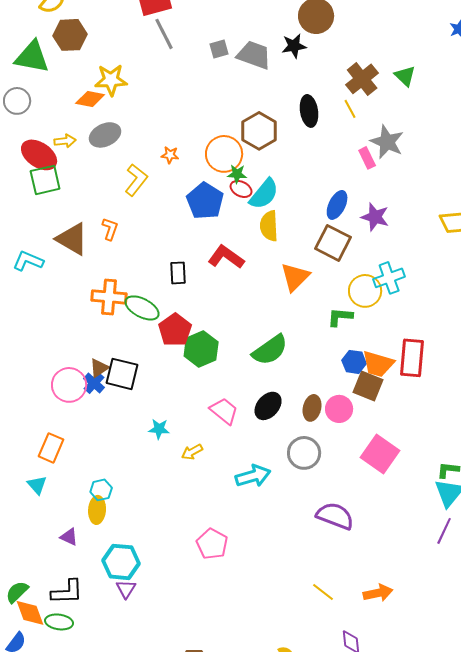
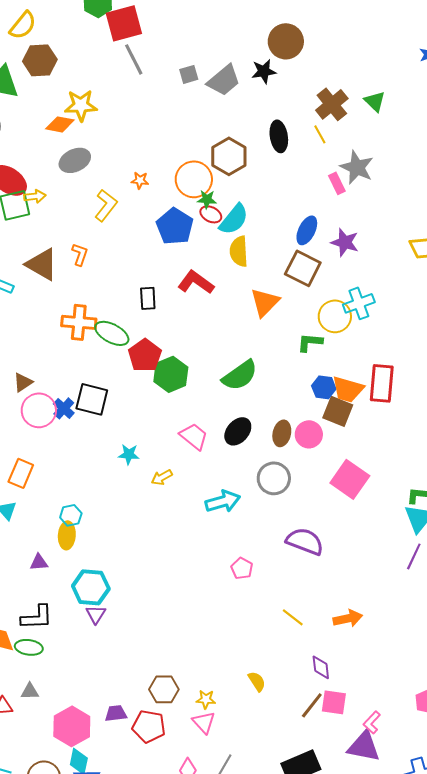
gray trapezoid: (254, 55) -> (224, 80), turned 120
yellow arrow: (65, 141) -> (35, 196), moved
brown triangle: (99, 368) -> (23, 382), moved
purple triangle: (69, 537) -> (39, 562), turned -30
pink pentagon: (212, 544) -> (242, 568), moved, size x0.7

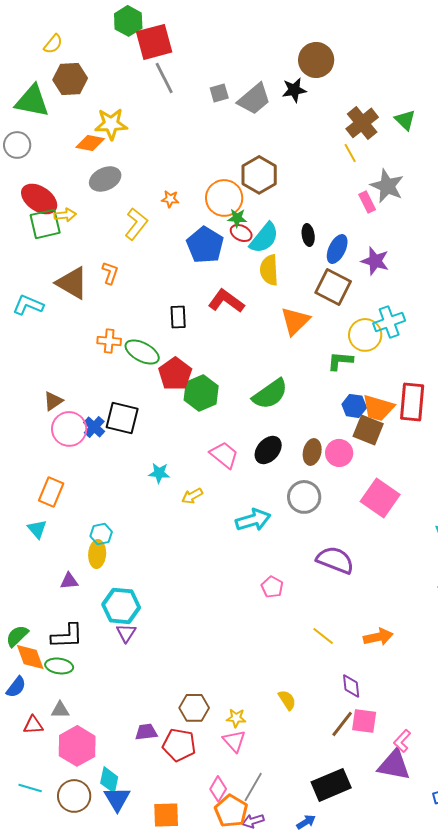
yellow semicircle: (23, 25) -> (53, 44), size x0.7
black ellipse: (279, 136) -> (308, 235), moved, size x0.7
orange cross: (79, 322) -> (109, 341), size x0.7
pink hexagon: (72, 726) -> (77, 746), moved

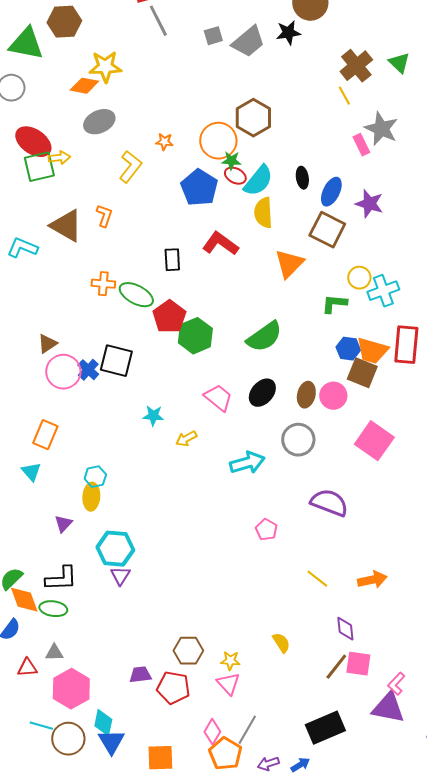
cyan cross: (389, 322) -> (383, 291), moved
yellow circle: (365, 335) -> (359, 278), size x0.7
purple triangle: (69, 581) -> (63, 524), turned -42
cyan line: (30, 788) -> (41, 726), moved
purple arrow: (253, 821) -> (268, 764), moved

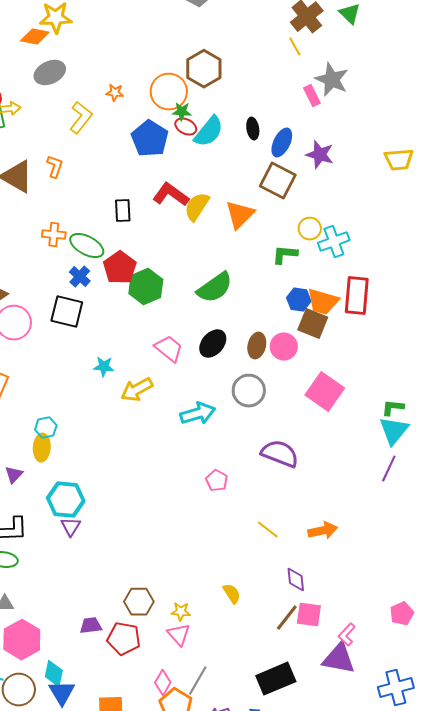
yellow semicircle: (263, 213) -> (197, 207), moved, turned 36
blue cross: (88, 370) -> (80, 277), moved
yellow arrow: (186, 439) -> (137, 390), size x1.5

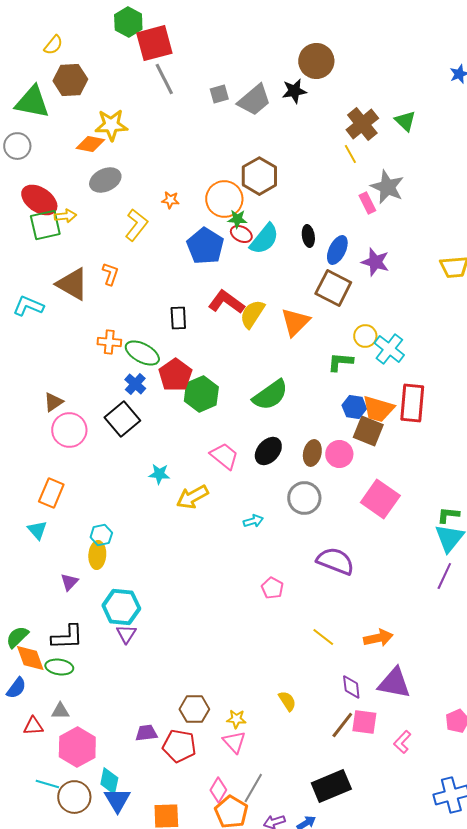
cyan cross: (334, 242) -> (389, 349), turned -32
black square: (67, 312) -> (122, 419), turned 36
cyan arrow: (198, 414) -> (253, 521), size x0.6
purple triangle: (339, 659) -> (394, 683), moved

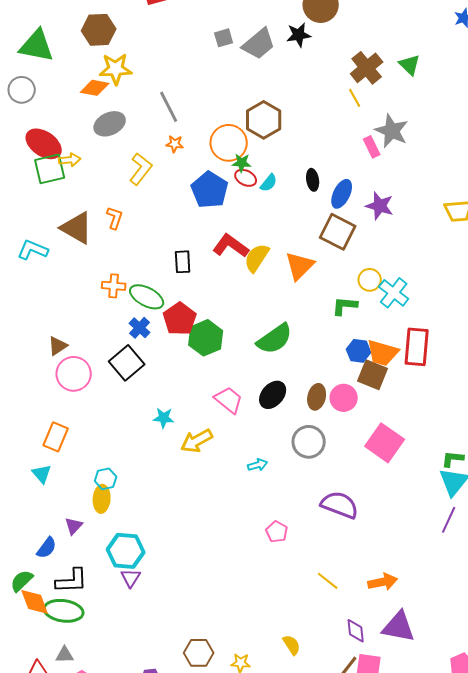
gray line: (164, 79) -> (169, 107), moved
brown hexagon: (70, 80) -> (99, 30), moved
cyan semicircle: (264, 239) -> (269, 183), size x0.6
green ellipse: (59, 667) -> (64, 611), size x1.4
blue semicircle: (16, 688) -> (47, 548), moved

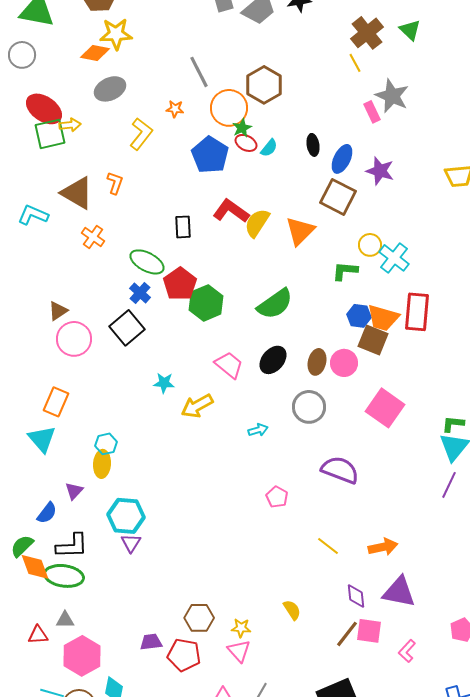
gray line: (169, 107) -> (199, 72), moved
green star: (242, 163) -> (242, 128), turned -30
orange cross: (114, 286) -> (93, 237), moved, turned 30
cyan triangle: (42, 474) -> (42, 439), size x1.4

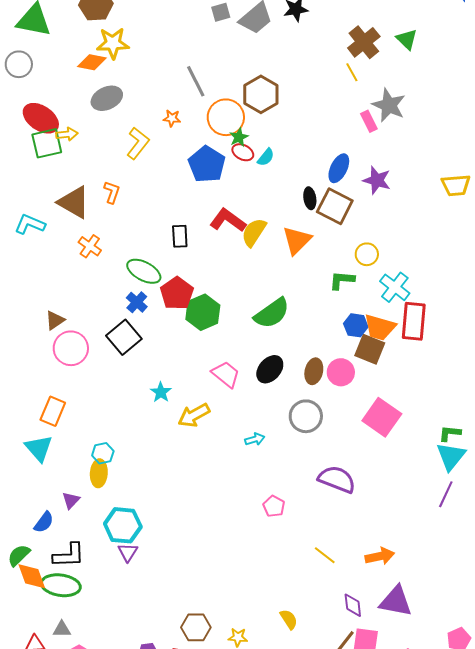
black ellipse: (313, 145) -> (310, 198), moved
cyan cross: (394, 258) -> (395, 287), moved
cyan star: (164, 383) -> (161, 392), turned 30

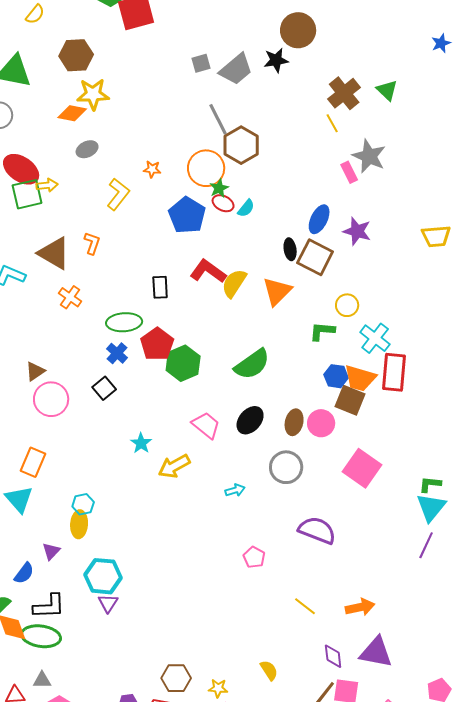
gray line: (196, 81) -> (218, 119), moved
gray ellipse: (107, 98) -> (87, 149), size x0.7
green ellipse: (144, 271) -> (124, 322), turned -32
black square: (124, 337) -> (104, 388), size x0.7

